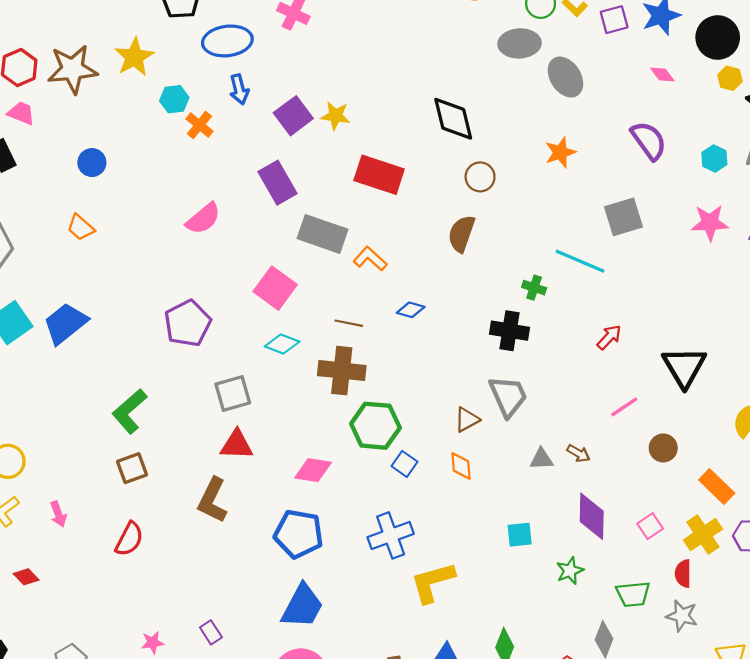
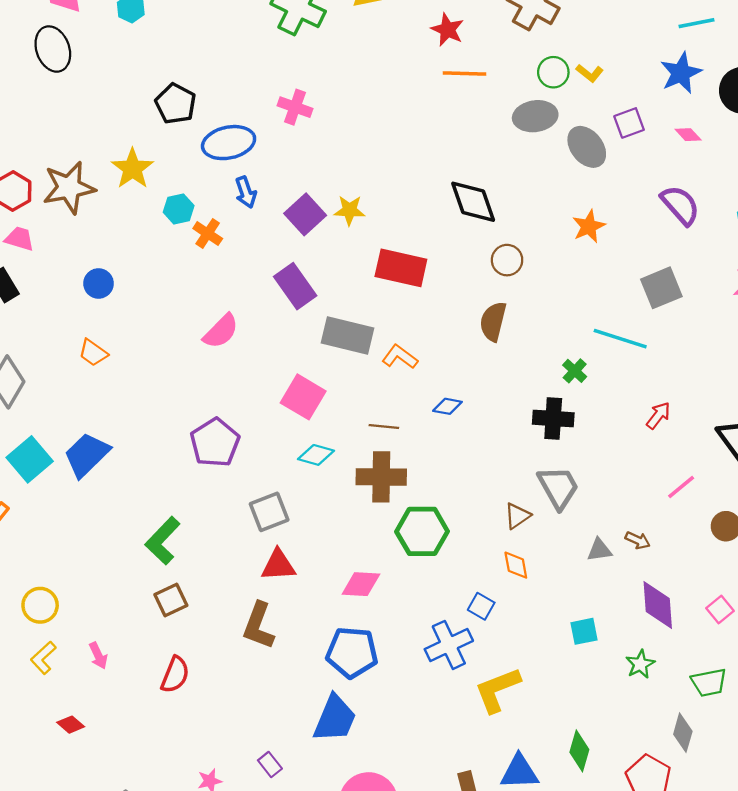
purple square: (614, 20) -> (629, 123), moved
green cross: (534, 288) -> (575, 371), turned 30
blue square: (405, 464) -> (481, 606), moved
blue trapezoid: (302, 606) -> (335, 719), moved

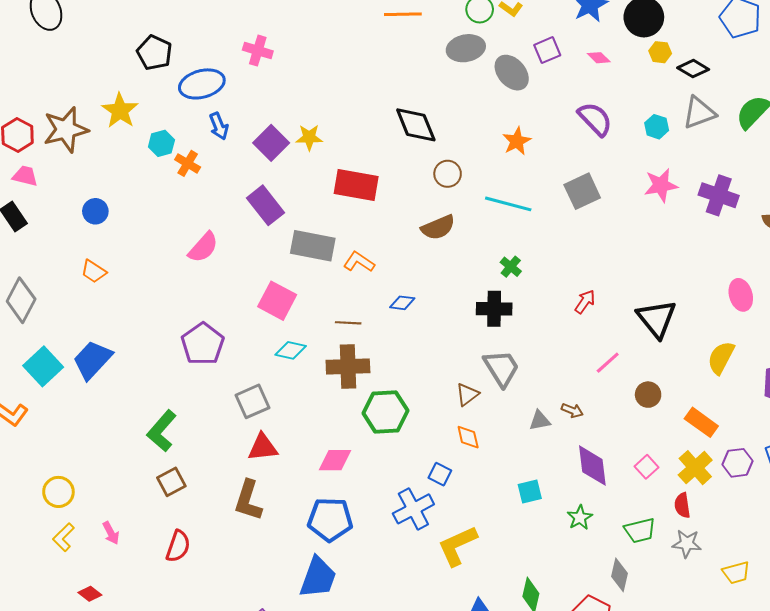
brown semicircle: (493, 321) -> (438, 227), turned -124
cyan line: (620, 339) -> (508, 204), moved

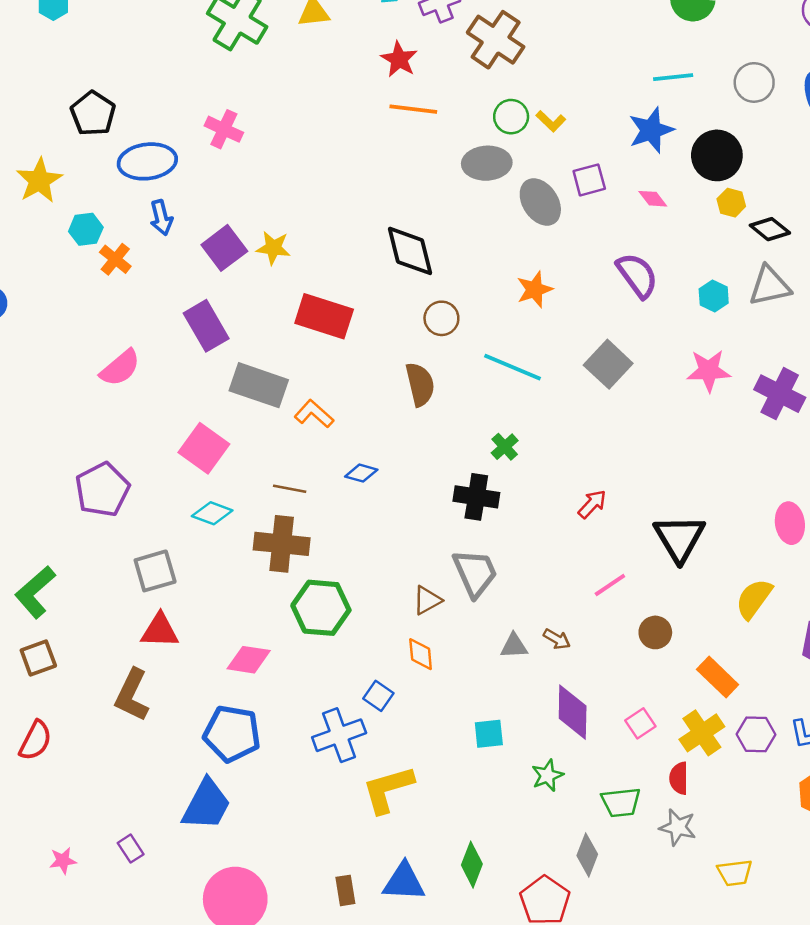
gray square: (582, 191) -> (608, 364), turned -30
brown semicircle: (438, 227) -> (420, 384), turned -88

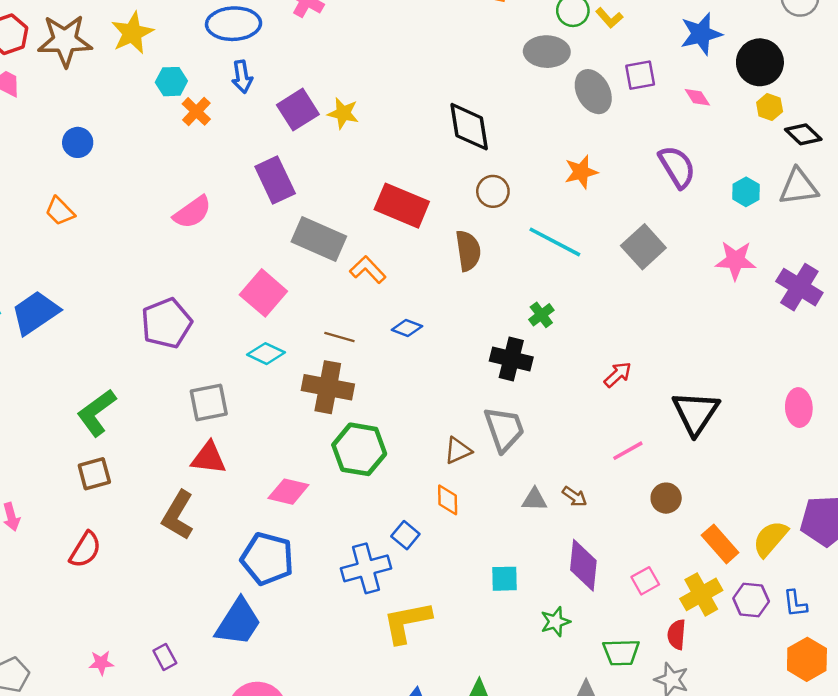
red rectangle: (324, 316) -> (402, 206), moved
yellow semicircle: (754, 599) -> (770, 539), moved

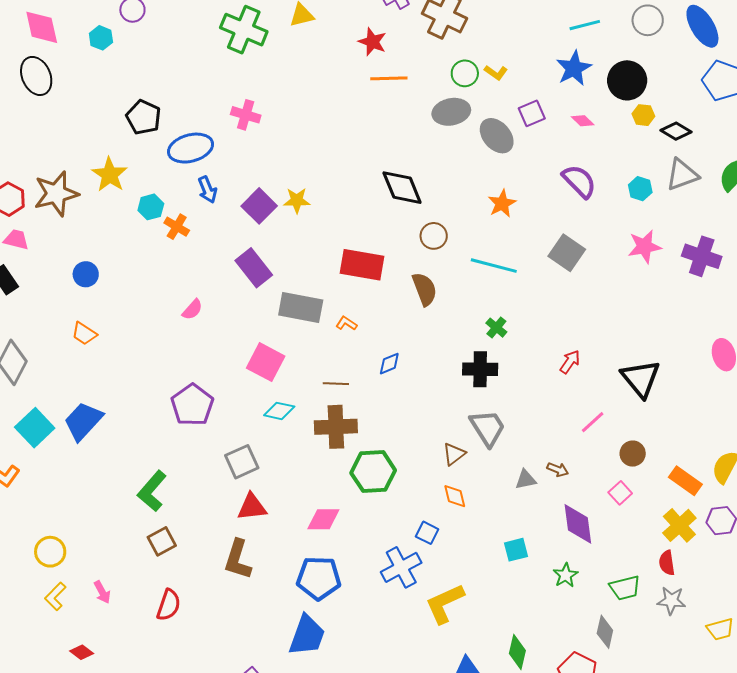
pink semicircle: (192, 212) -> (192, 310), size x0.7
orange L-shape: (368, 270) -> (346, 323), size x0.7
blue diamond: (407, 328) -> (389, 364), turned -30
pink square: (645, 581) -> (620, 493), moved

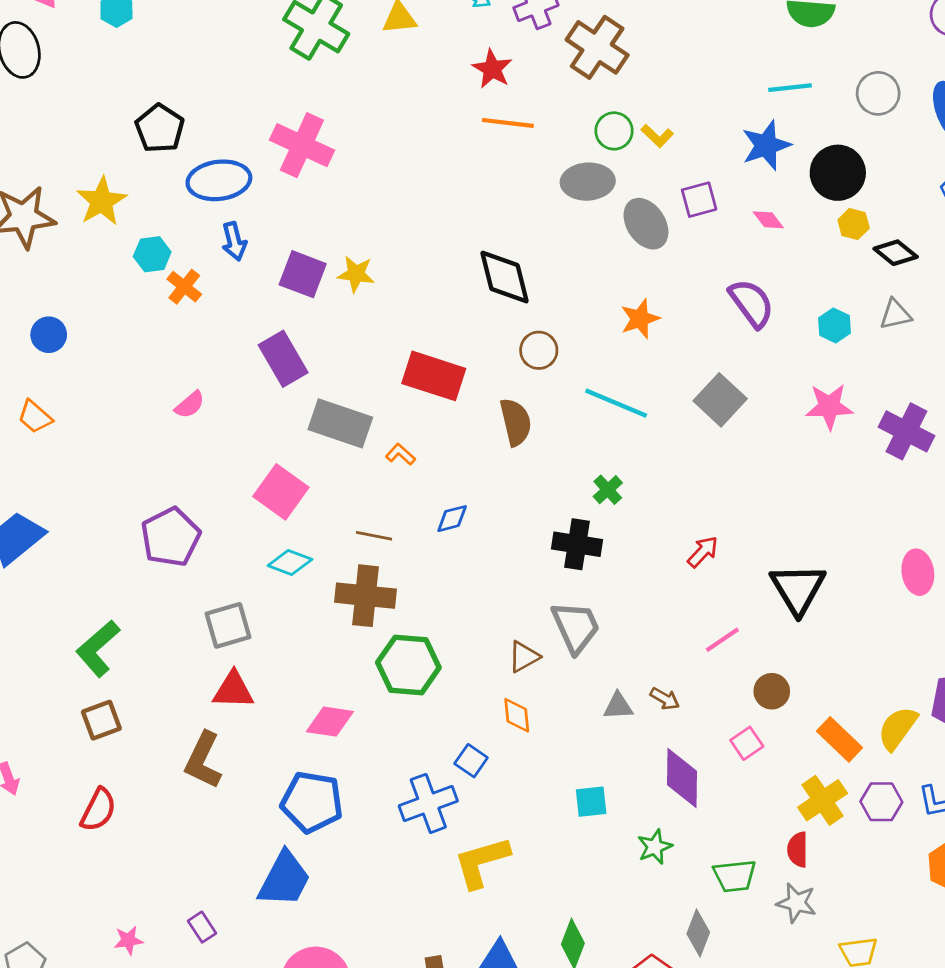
pink cross: (246, 115) -> (302, 145), size x1.5
gray triangle: (682, 175) -> (895, 314), size x0.7
purple square: (259, 206) -> (303, 274), turned -32

